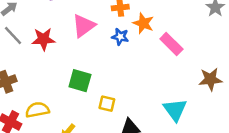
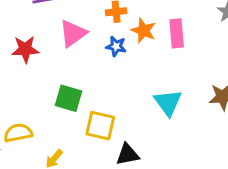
pink rectangle: (171, 44) -> (177, 33), moved, turned 40
yellow square: (107, 104) -> (100, 126), size x1.5
cyan triangle: (175, 110) -> (168, 103), moved

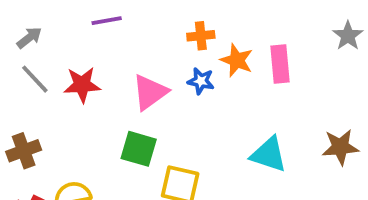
pink triangle: (73, 33) -> (150, 92), moved
cyan triangle: (168, 103) -> (269, 155), turned -36

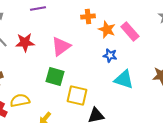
pink rectangle: (280, 64) -> (130, 31), turned -36
blue star: (201, 81) -> (110, 55), moved

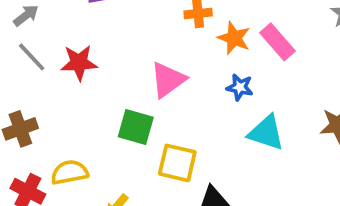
pink triangle: (61, 46) -> (168, 80), moved

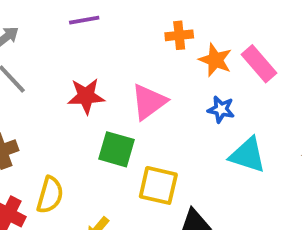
red star: (79, 63) -> (86, 96), moved
yellow semicircle: (70, 172) -> (50, 195), turned 117

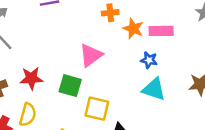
pink rectangle: (259, 64) -> (161, 31), turned -50
red star: (86, 96) -> (31, 78), moved
blue star: (221, 109) -> (149, 60), moved

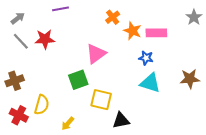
orange cross: (110, 13) -> (113, 17), turned -32
red star: (31, 78) -> (45, 39), moved
green square: (70, 86) -> (78, 80), turned -36

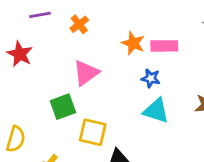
orange cross: (113, 17) -> (79, 24), moved
red star: (45, 39) -> (20, 54), turned 30

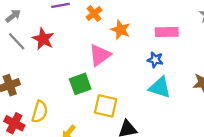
orange star: (133, 43) -> (121, 30), moved

